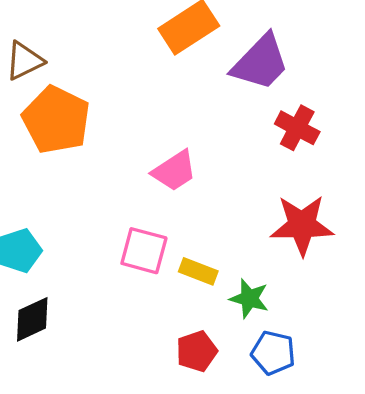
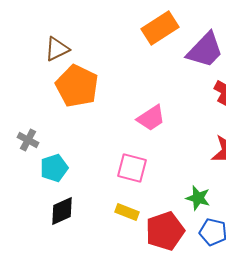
yellow rectangle: (198, 271) -> (127, 212), moved
red pentagon: (197, 351) -> (165, 231), size x1.5

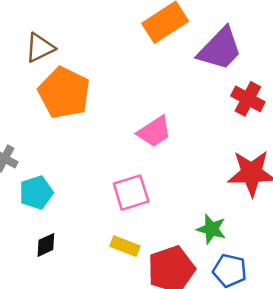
pink square: (132, 168) -> (131, 193), turned -32
black diamond: (62, 211) -> (46, 245), size x0.7

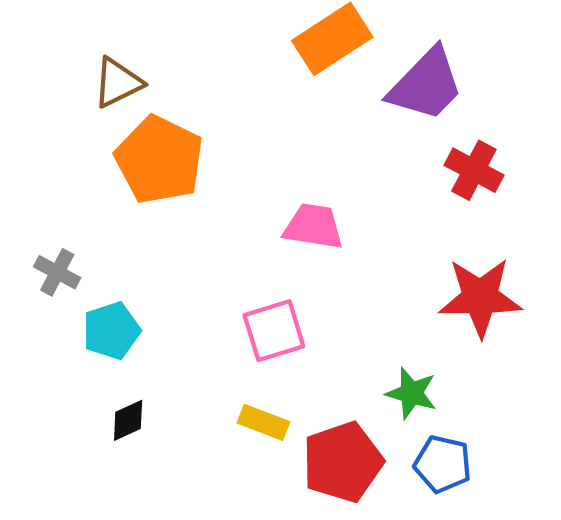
pink trapezoid: (154, 132) -> (314, 226), turned -138

